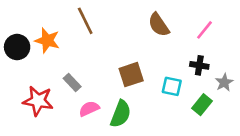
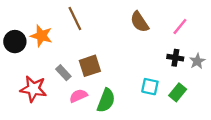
brown square: (131, 75) -> (90, 66), moved
gray star: (224, 82) -> (197, 61), moved
cyan square: (172, 86) -> (150, 87), moved

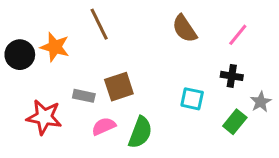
gray star: (197, 61) -> (261, 102), moved
gray rectangle: (63, 73) -> (84, 96), turned -35
cyan square: (150, 87) -> (192, 99), moved

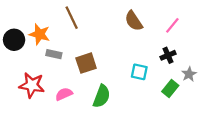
black cross: (232, 76) -> (168, 55), turned -32
gray rectangle: (84, 96) -> (54, 54), moved
pink semicircle: (104, 126) -> (64, 94), moved

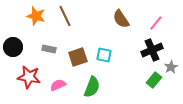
orange star: (40, 34) -> (36, 16), moved
black circle: (14, 40) -> (13, 47), moved
black cross: (168, 55) -> (152, 50), size x1.5
cyan square: (139, 72) -> (104, 55), moved

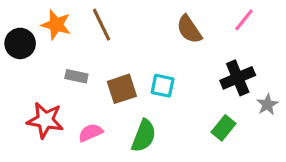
pink line: (156, 23) -> (244, 20), moved
black circle: (13, 47) -> (20, 43), moved
green rectangle: (154, 80) -> (224, 128), moved

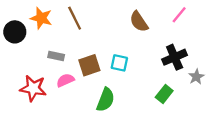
pink semicircle: (91, 133) -> (65, 80), moved

